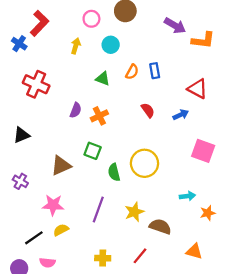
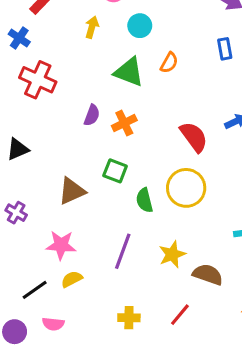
blue cross: (19, 44) -> (19, 38), moved
blue rectangle: (155, 71) -> (225, 49), moved
green triangle: (103, 79) -> (129, 72), size x1.5
red semicircle: (148, 110) -> (194, 137), moved, size x1.5

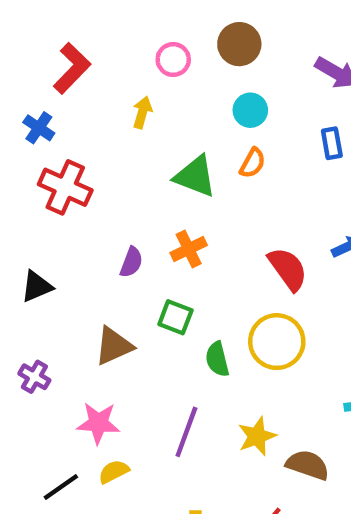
cyan circle: (140, 26) -> (250, 110), moved
purple semicircle: (92, 115) -> (131, 262), moved

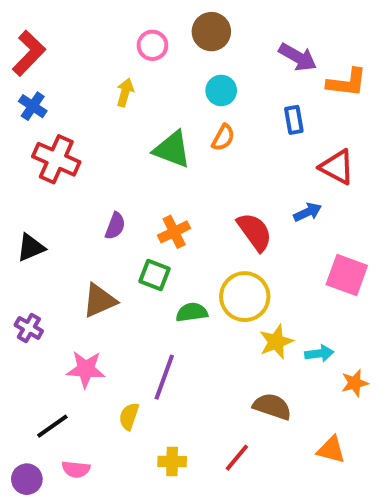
red L-shape: (72, 68) -> (29, 53), moved
orange cross: (189, 249) -> (174, 232), moved
green semicircle: (217, 359) -> (192, 312), turned 96
yellow star: (257, 436) -> (276, 342), moved
yellow semicircle: (114, 472) -> (129, 416), moved, turned -44

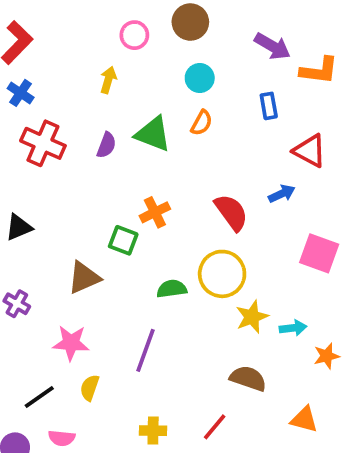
purple semicircle: (115, 226) -> (106, 145), moved
green square: (154, 275) -> (123, 240), moved
yellow semicircle: (129, 416) -> (90, 388), moved

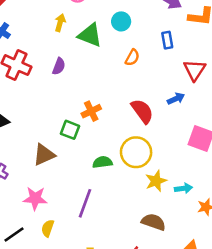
orange semicircle: (202, 123) -> (132, 58), moved
green triangle: (153, 134) -> (90, 35), moved
red triangle: (310, 151) -> (195, 70), turned 35

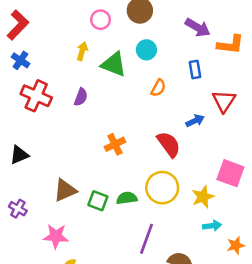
blue arrow: (176, 99) -> (195, 121), moved
green square: (70, 130) -> (98, 201), moved
yellow star: (156, 181) -> (203, 197), moved
purple line: (85, 203) -> (146, 239), moved

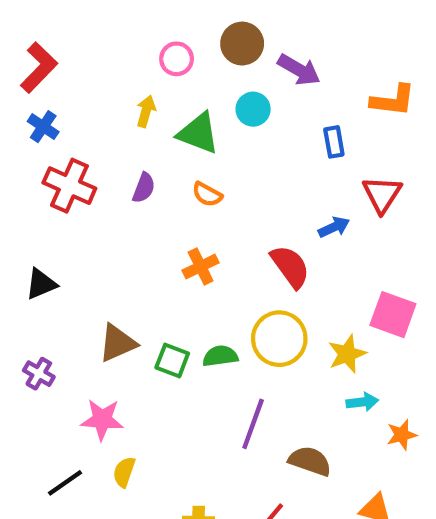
purple arrow: (198, 28) -> (299, 70), moved
orange semicircle: (158, 88) -> (207, 194), moved, turned 90

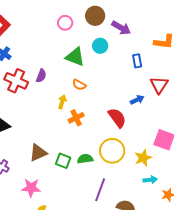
yellow arrow: (146, 111) -> (62, 102), moved
purple semicircle: (144, 188) -> (41, 76), moved

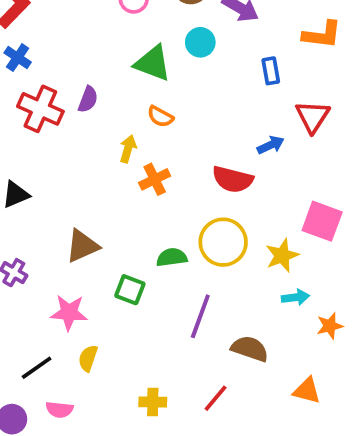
red semicircle: (117, 118) -> (233, 179), turned 140
green square: (63, 161) -> (130, 290), moved

